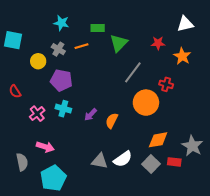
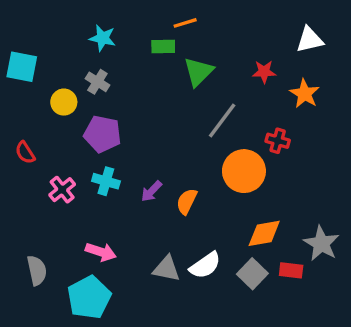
orange line: (81, 46) -> (185, 23), moved
pink arrow: (45, 147) -> (101, 252), moved

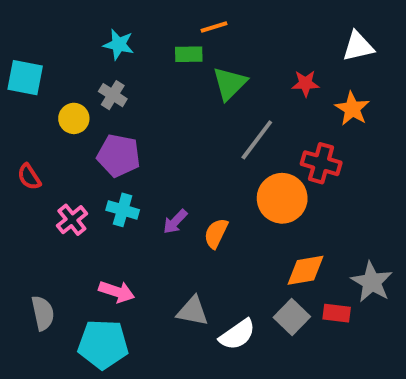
red cross: (278, 141) -> (321, 163), size x1.4
white semicircle: (205, 265) -> (237, 335), moved
cyan pentagon: (89, 297) -> (103, 344), turned 30

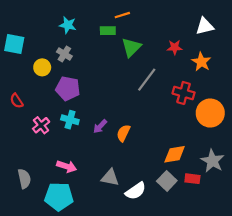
orange circle: (282, 198) -> (210, 113), moved

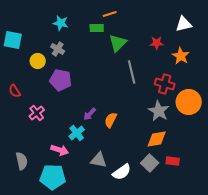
gray line: (147, 80) -> (132, 72), turned -50
cyan cross: (70, 120) -> (77, 133), moved, turned 35
gray star: (212, 161) -> (159, 111), moved

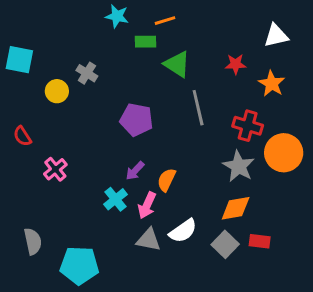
cyan star: (61, 23) -> (117, 16), moved
green triangle: (118, 43) -> (177, 64), turned -42
purple pentagon: (61, 80) -> (136, 120), moved
pink arrow: (60, 150) -> (147, 205), moved, turned 96
white semicircle: (122, 172) -> (183, 231), moved

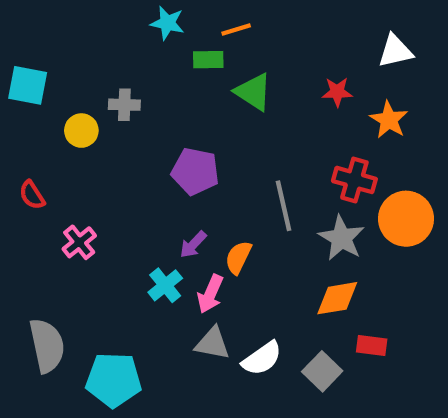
gray cross: (87, 73) -> (124, 105), turned -30
gray line: (198, 108) -> (283, 206), moved
white semicircle: (183, 231) -> (262, 358), moved
gray semicircle: (33, 241) -> (47, 346), size x1.4
gray square: (225, 244) -> (322, 371), moved

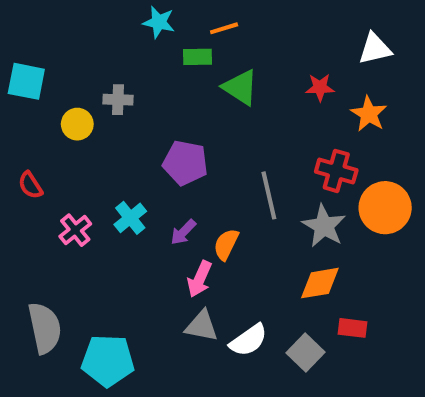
cyan cross: (165, 285) -> (130, 218), moved

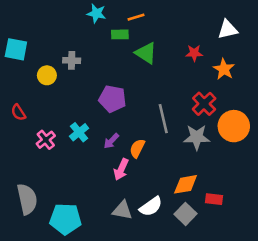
red cross: (336, 171) -> (204, 104), turned 30
gray star: (324, 226) -> (197, 137), turned -30
orange diamond: (320, 283) -> (186, 184), moved
gray triangle: (202, 326) -> (122, 210), moved

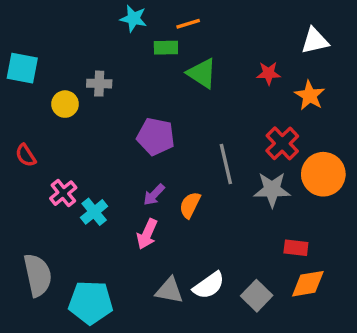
cyan cross: (79, 132) -> (94, 212), moved
pink arrow: (121, 169) -> (147, 234), moved
orange diamond: (186, 184) -> (308, 284), moved
red rectangle: (214, 199) -> (296, 248), moved

